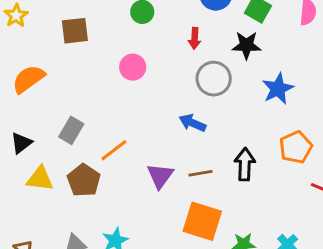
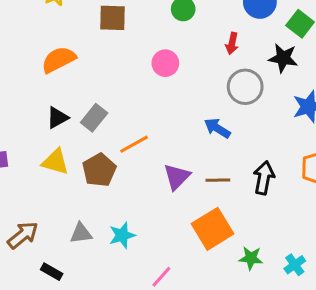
black triangle: (21, 143) -> (57, 118), moved
orange square: (202, 221) -> (213, 229), turned 33

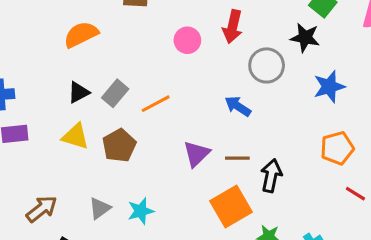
red arrow: (232, 43) -> (233, 27), moved, size x1.5
orange line: (134, 144) -> (156, 104), moved
black arrow: (264, 178) -> (271, 176), moved
gray triangle: (81, 233) -> (100, 208), turned -30

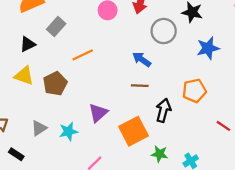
gray rectangle: (115, 93) -> (56, 26), moved
orange pentagon: (337, 148) -> (194, 91), moved
purple triangle: (196, 154) -> (98, 113), moved
brown line: (237, 158) -> (140, 86), moved

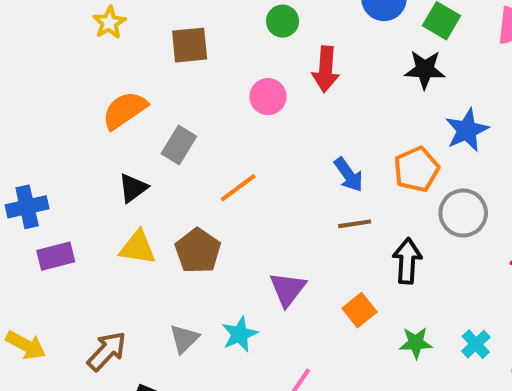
gray circle: (164, 31) -> (463, 213), moved
blue arrow: (142, 59) -> (349, 175), turned -150
orange pentagon: (194, 91) -> (416, 169), moved
orange square: (133, 131) -> (359, 310), size x0.6

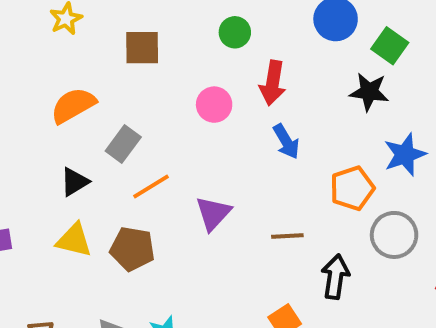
blue arrow: (349, 175) -> (286, 141), moved
orange line: (238, 188) -> (151, 187), moved
brown pentagon: (198, 251) -> (132, 249), turned -30
purple triangle: (288, 289) -> (213, 213), moved

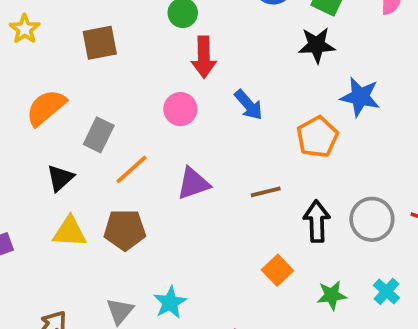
red arrow: (273, 83) -> (204, 57), moved
pink circle: (214, 105) -> (180, 109), moved
blue star: (405, 155) -> (360, 97), turned -30
purple triangle: (213, 213) -> (193, 183), turned 39
gray circle: (394, 235) -> (372, 219), moved

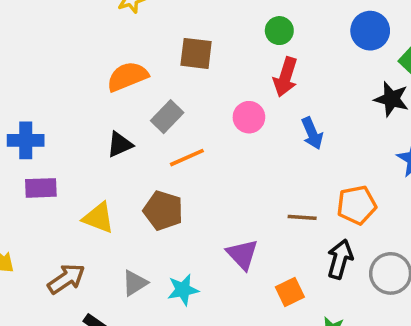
brown square: (100, 43) -> (196, 53), moved
orange pentagon: (317, 137) -> (357, 205), moved
purple triangle: (193, 183) -> (242, 254), moved, turned 48
yellow triangle: (70, 232) -> (98, 218), moved

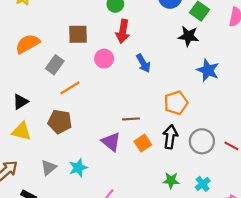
brown square: (196, 53) -> (78, 34), moved
black triangle: (120, 144) -> (21, 102), moved
brown line: (302, 217) -> (131, 119), moved
orange square: (290, 292) -> (143, 143), moved

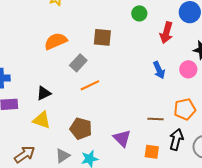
red arrow: (123, 31) -> (166, 33), moved
pink circle: (104, 59) -> (188, 69), moved
brown line: (131, 119) -> (155, 119), moved
brown pentagon: (60, 122) -> (81, 129), moved
orange square: (143, 143) -> (152, 152), moved, turned 35

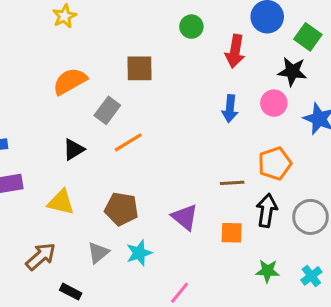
blue arrow: (159, 70) -> (230, 109), turned 36
black triangle: (44, 93) -> (74, 149), moved

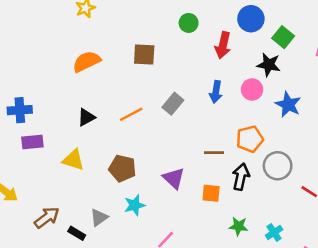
gray rectangle: (107, 110) -> (173, 104), moved
gray circle: (310, 217) -> (278, 166), moved
gray triangle: (98, 253) -> (99, 217), moved
brown arrow: (41, 256) -> (47, 217), moved

